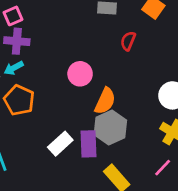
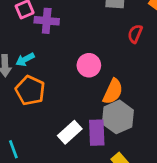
purple cross: (17, 41) -> (47, 21), moved

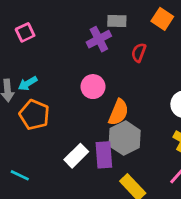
purple cross: (47, 21) -> (99, 39), moved, turned -30
cyan line: (13, 149) -> (20, 175), turned -42

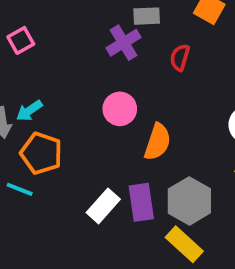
gray hexagon: (125, 138) -> (189, 201), moved
cyan line: (20, 175) -> (20, 189), moved

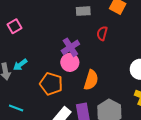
purple cross: (124, 43) -> (70, 47), moved
orange pentagon: (41, 153) -> (51, 84), moved

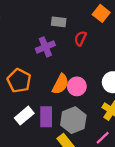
gray rectangle: (83, 11) -> (59, 22), moved
pink circle: (70, 62) -> (77, 86), moved

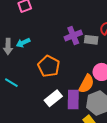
gray rectangle: (59, 22) -> (91, 40), moved
orange semicircle: (60, 84) -> (86, 84), moved

